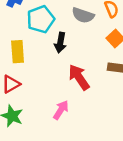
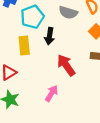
yellow rectangle: (18, 52) -> (24, 45), moved

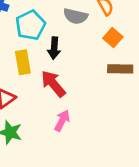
red arrow: (66, 65) -> (53, 84), moved

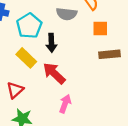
orange square: (113, 38) -> (100, 28), turned -35
yellow rectangle: (23, 62) -> (26, 58), turned -30

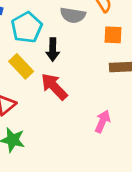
pink arrow: (65, 104) -> (103, 121), moved

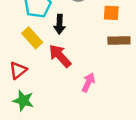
pink arrow: (103, 121) -> (88, 82), moved

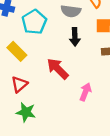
black arrow: (59, 24) -> (75, 37), moved
yellow rectangle: (32, 38) -> (17, 51), moved

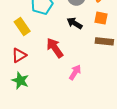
black arrow: (75, 37) -> (75, 23), turned 112

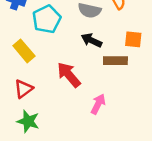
orange square: (101, 18) -> (133, 39), moved
brown rectangle: (104, 41) -> (115, 61), moved

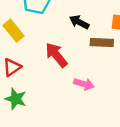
pink arrow: (98, 104) -> (84, 84), turned 78

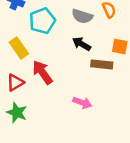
red arrow: (56, 55) -> (42, 72), moved

